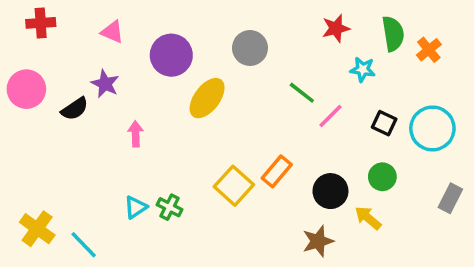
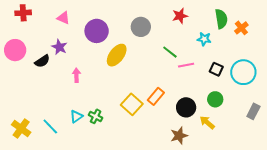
red star: (336, 28) -> (180, 16), moved
pink line: (330, 116) -> (186, 65), turned 35
cyan line: (84, 245) -> (50, 126), moved

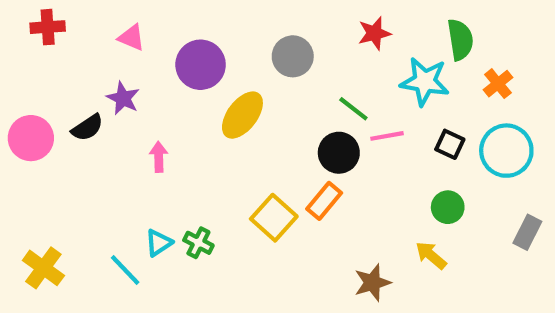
orange cross: (241, 28) -> (498, 84), moved
cyan star: (204, 39) -> (425, 81), size x1.6
pink circle: (15, 50) -> (31, 138), moved
black circle: (186, 107) -> (339, 153), moved
cyan line: (50, 126) -> (125, 270), moved

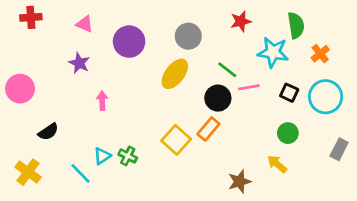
yellow ellipse: (242, 115) -> (175, 74), moved
black semicircle: (87, 128) -> (48, 132), moved

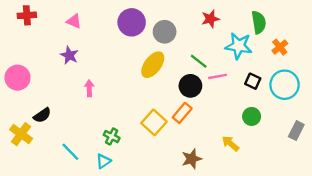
purple circle: (129, 42) -> (132, 22), moved
cyan triangle: (102, 156) -> (103, 161), moved
yellow arrow: (277, 164) -> (230, 144), moved
yellow cross: (28, 172) -> (21, 134), moved
brown star: (239, 182) -> (192, 159), moved

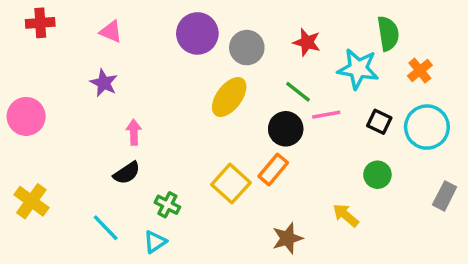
red star: (210, 19) -> (307, 42), moved, turned 30
black semicircle: (42, 115) -> (127, 173), moved

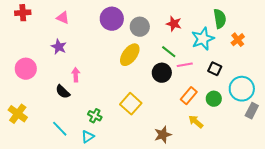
cyan star: (358, 69) -> (203, 39), turned -30
pink circle: (26, 116) -> (26, 69), moved
cyan circle: (427, 127) -> (242, 89), moved
orange rectangle: (273, 169) -> (189, 96), moved
black semicircle: (127, 173) -> (63, 92), moved, turned 77

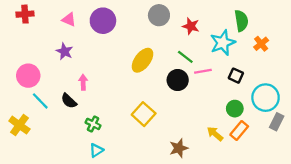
purple circle: (112, 19) -> (103, 21), moved
gray circle: (140, 27) -> (159, 15), moved
orange rectangle: (189, 96) -> (239, 131), moved
green cross: (95, 116) -> (93, 124), moved
cyan line: (60, 129) -> (40, 101), moved

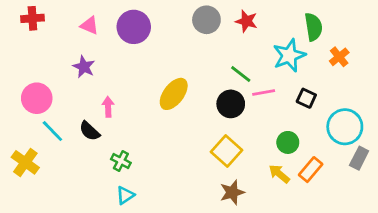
red star: (191, 26) -> (246, 21), moved
yellow ellipse: (142, 60) -> (174, 94), moved
green circle: (235, 109) -> (288, 142), moved
yellow square: (144, 114) -> (226, 151), moved

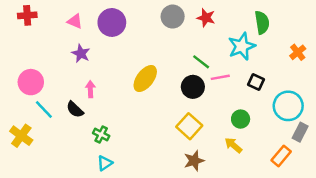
orange cross: (339, 57) -> (298, 52), moved
purple star: (84, 67) -> (81, 53), moved
orange rectangle: (311, 170) -> (281, 156), moved

